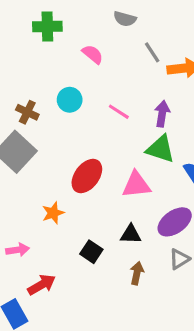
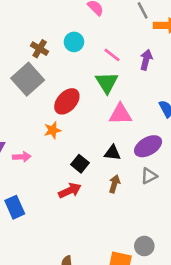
green triangle: (160, 149) -> (107, 83), moved, turned 35
red ellipse: (87, 176) -> (67, 101), moved
red arrow: (42, 285) -> (70, 191), moved

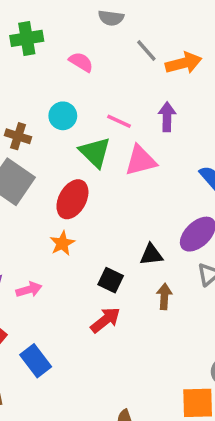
green triangle: (107, 83) -> (95, 152), moved
pink triangle: (120, 114) -> (141, 161), moved

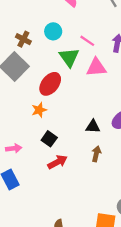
black square: (111, 280) -> (49, 139), moved
pink arrow: (29, 290) -> (14, 148), moved

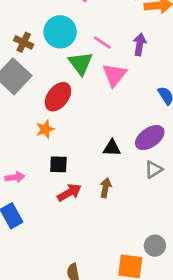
cyan circle: (53, 31) -> (60, 32), size x1.5
pink triangle: (96, 67) -> (114, 75), turned -45
black square: (49, 139) -> (58, 164), turned -32
brown arrow: (96, 154) -> (106, 188), moved

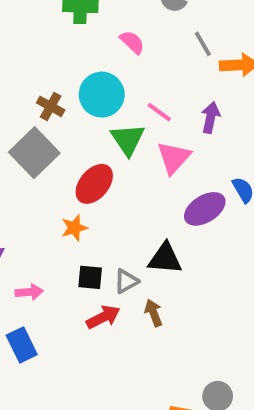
purple ellipse: (150, 138) -> (205, 209), moved
black triangle: (112, 148) -> (165, 258), size x1.4
gray triangle: (154, 170) -> (126, 281), moved
brown arrow: (106, 188) -> (154, 313), turned -36

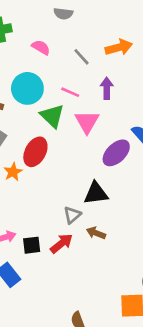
gray line: (203, 44) -> (82, 57), moved
orange star: (74, 228) -> (13, 172), moved
black square: (90, 277) -> (32, 245), moved
brown arrow: (154, 313) -> (96, 233), turned -36

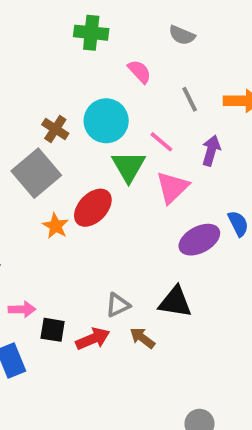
orange star: (13, 172) -> (56, 226), turned -30
black triangle: (96, 193) -> (175, 302), moved

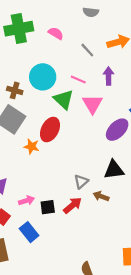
green cross: (91, 33) -> (19, 29), size x1.4
gray semicircle: (182, 35) -> (91, 12), moved
pink semicircle: (139, 72) -> (56, 33), moved

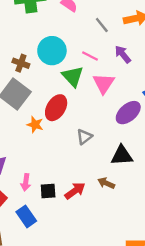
purple arrow: (109, 76) -> (123, 54), turned -42
gray triangle: (81, 182) -> (84, 137), moved
pink arrow: (26, 201) -> (26, 182), turned 112

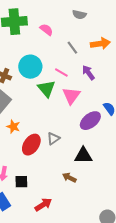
red ellipse: (56, 108) -> (31, 145), moved
red arrow: (75, 191) -> (43, 205), moved

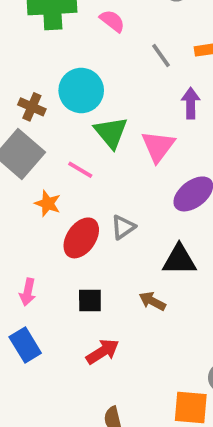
pink line: (61, 73) -> (80, 170), moved
purple arrow: (88, 73) -> (191, 103), turned 35
black square: (21, 182) -> (90, 300), moved

